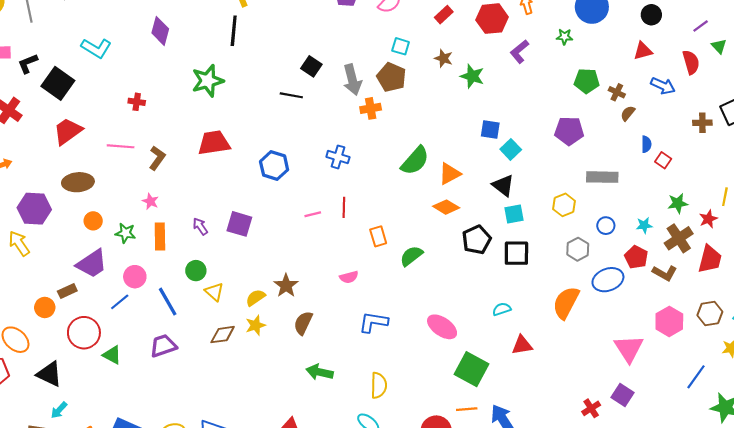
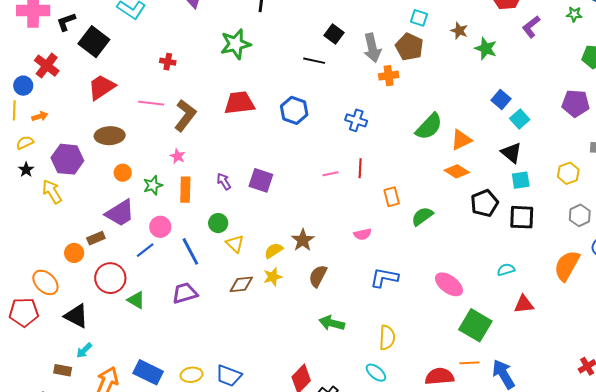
blue square: (490, 130) -> (501, 99), turned 30
brown L-shape: (157, 158) -> (185, 115), size x1.4
blue hexagon: (274, 166) -> (294, 110), moved
green star: (125, 233) -> (153, 185), turned -30

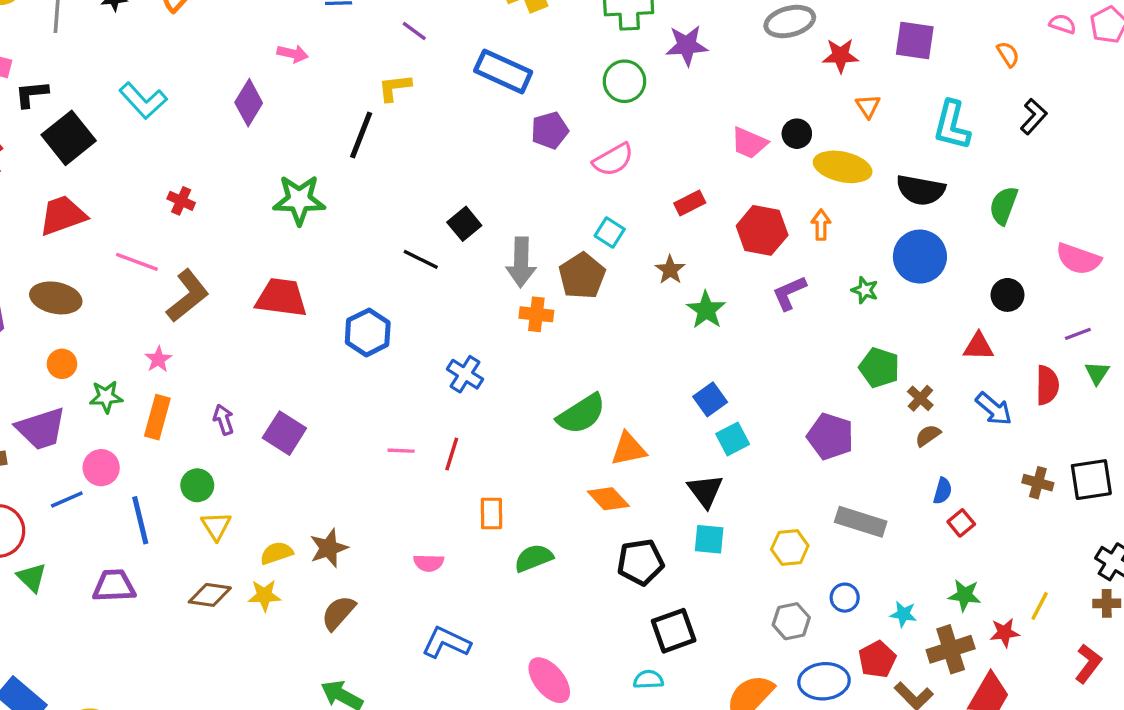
black square: (522, 217) -> (674, 631), moved, turned -36

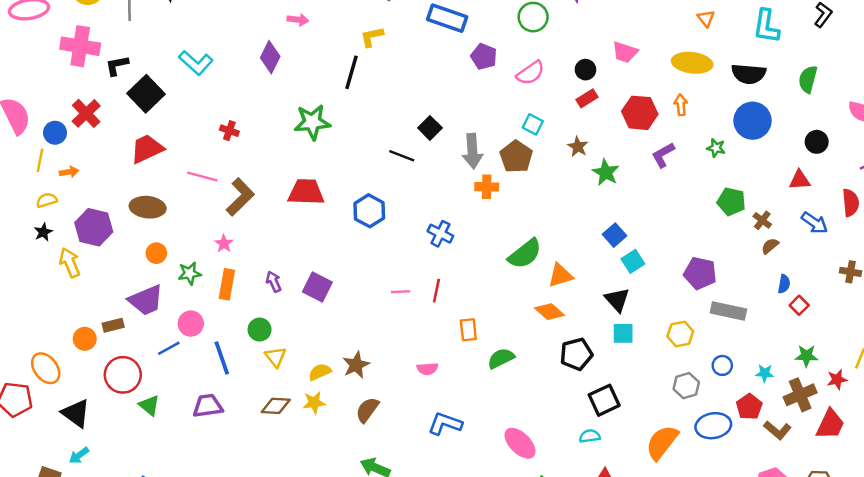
purple pentagon: (550, 130) -> (484, 57), turned -30
black circle: (797, 134) -> (585, 70), moved
purple pentagon: (830, 436) -> (700, 273), moved

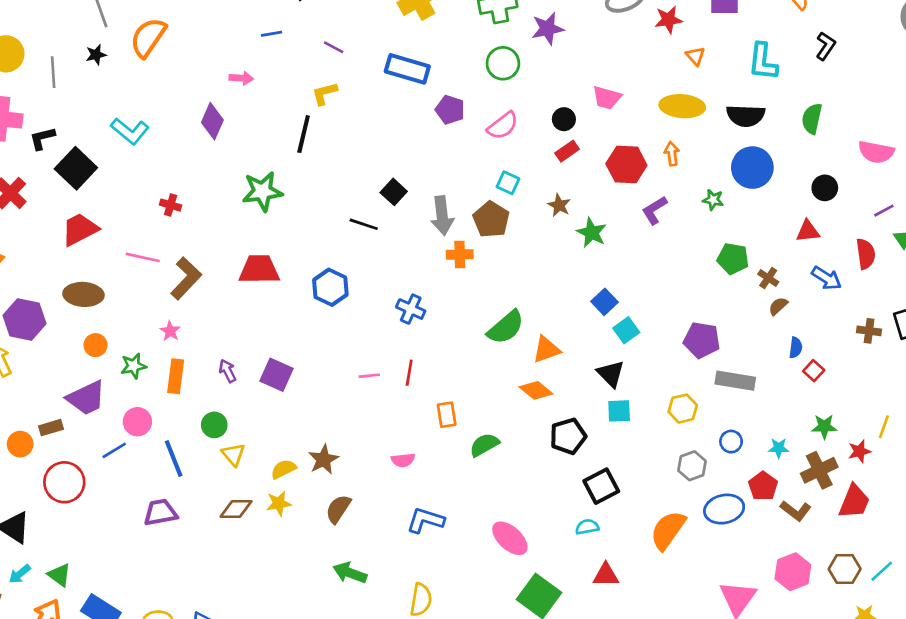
green triangle: (149, 405) -> (59, 575), moved

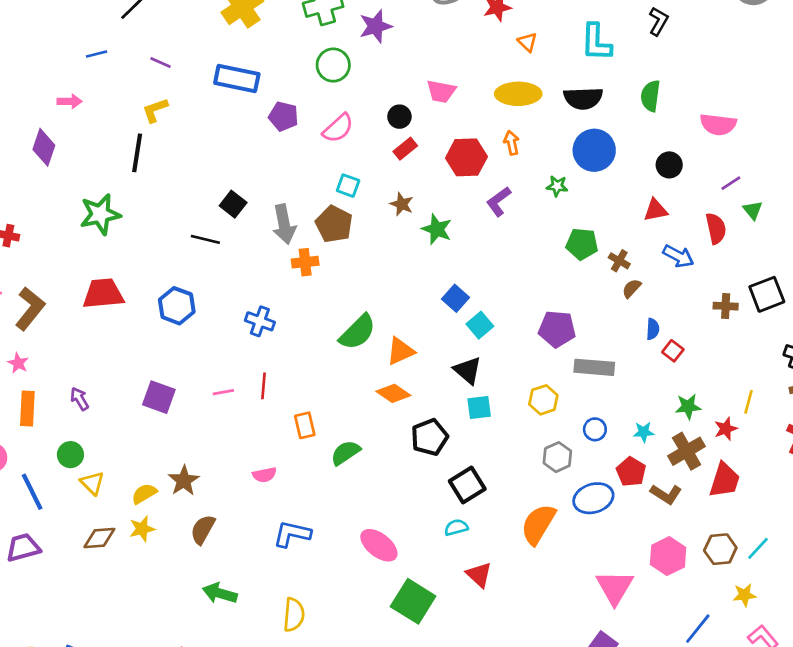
purple square: (276, 375) -> (159, 397), moved
red triangle: (606, 575) -> (479, 575), turned 48

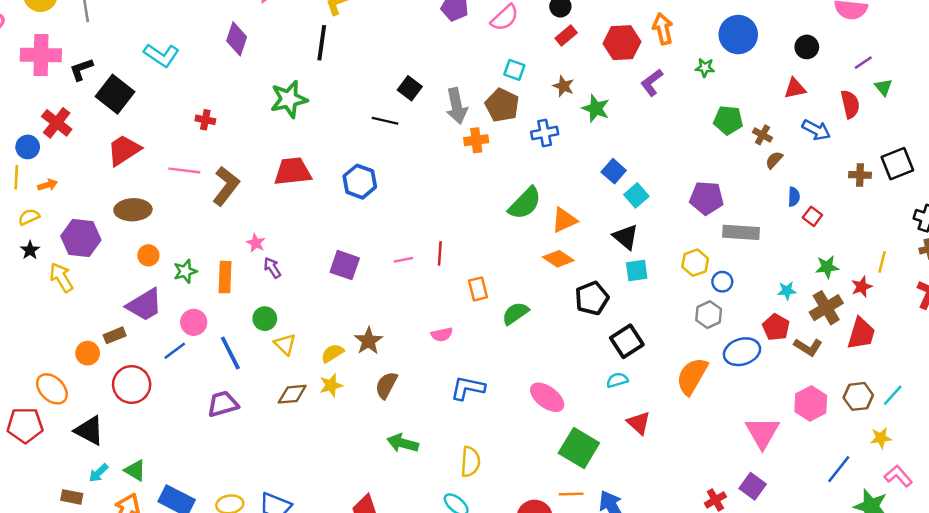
orange arrow: (512, 143) -> (663, 29), size x1.4
blue cross: (260, 321) -> (545, 133), moved, turned -30
pink star: (18, 363) -> (256, 243), moved
blue circle: (595, 429) -> (722, 282), moved

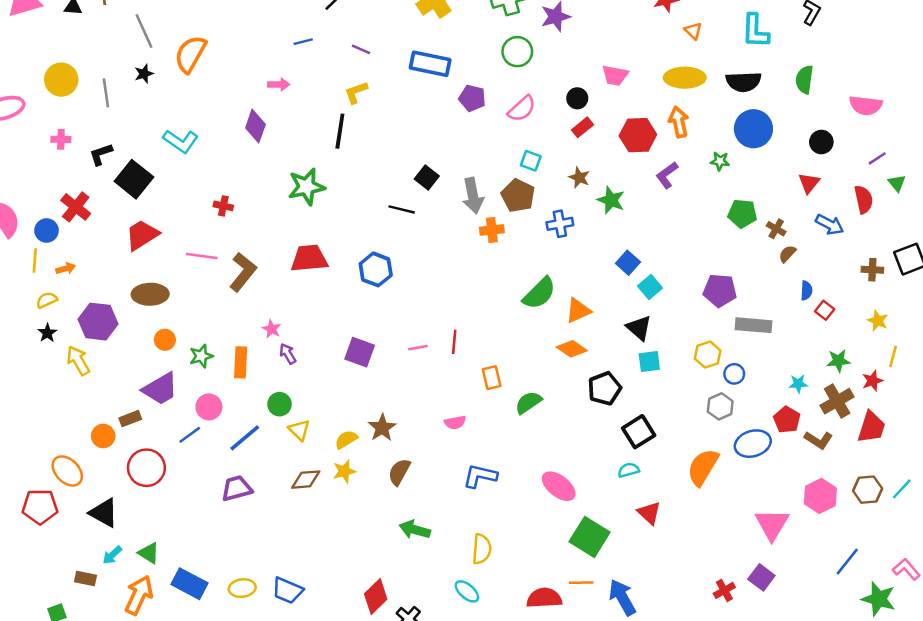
pink cross: (41, 55) -> (61, 139), size x0.5
red triangle: (795, 88) -> (809, 183), turned -40
blue line: (230, 353) -> (245, 438), turned 76
yellow star: (881, 438) -> (878, 321), moved, turned 30

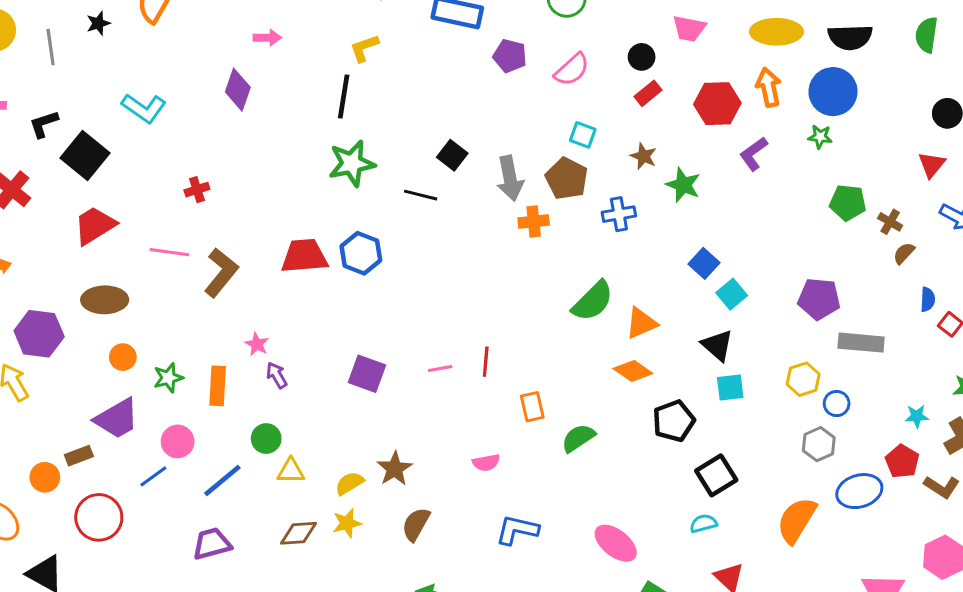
blue circle: (753, 129) -> (833, 92), moved
green star: (306, 187) -> (352, 163), moved
red cross: (223, 206) -> (197, 190), turned -30
blue hexagon: (376, 269) -> (361, 253), moved
yellow triangle: (299, 430) -> (291, 471), turned -45

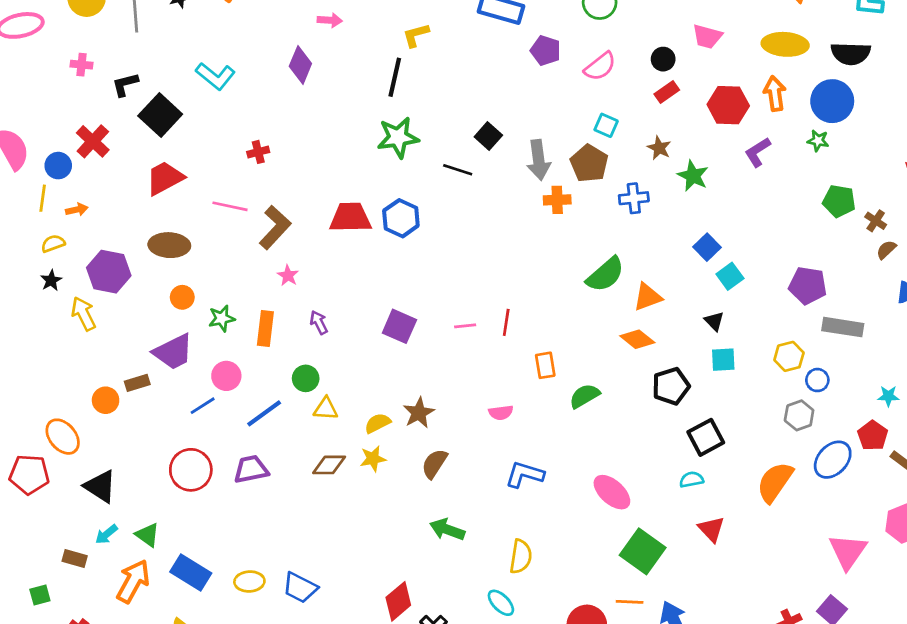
pink star: (257, 344) -> (288, 276), moved
black triangle: (717, 345) -> (714, 321), size x0.7
blue ellipse: (859, 491) -> (833, 460), turned -33
red circle: (99, 517) -> (191, 470), moved

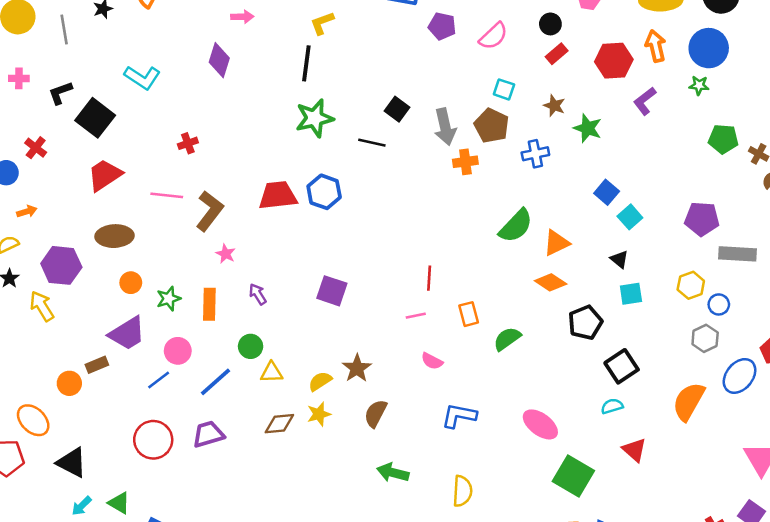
red cross: (93, 141) -> (36, 148), size x0.7
pink line: (465, 326) -> (416, 316), moved
pink semicircle: (501, 413) -> (432, 361), turned 40

